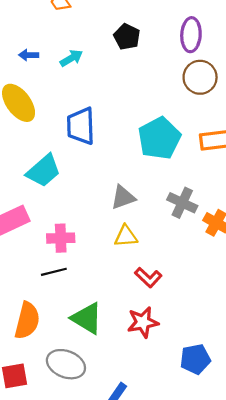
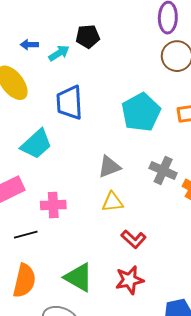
black pentagon: (127, 37) -> (88, 37), moved, turned -30
blue arrow: (29, 55) -> (29, 45), moved
cyan arrow: (71, 58) -> (59, 53), moved
black line: (54, 272) -> (26, 235), moved

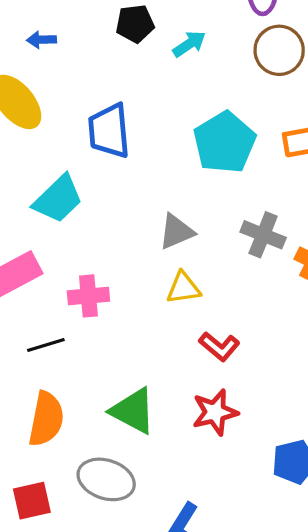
cyan arrow: (59, 53) -> (189, 44), moved

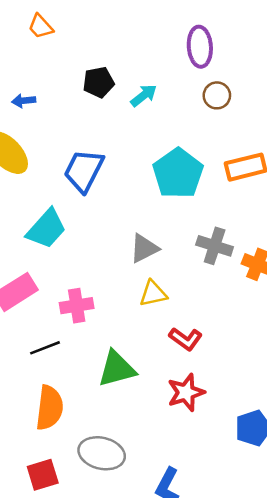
brown circle: (279, 50) -> (217, 95), size x0.7
blue trapezoid: (109, 131) -> (84, 171), turned 36
green triangle: (133, 411) -> (117, 369), moved, turned -39

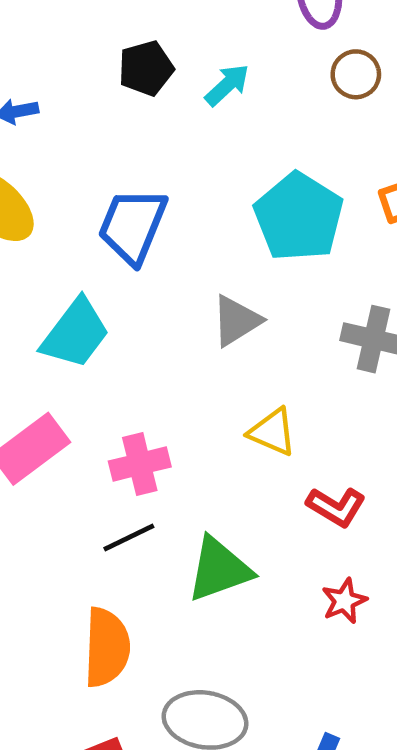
gray triangle: (144, 248) -> (236, 321), moved
yellow triangle: (153, 294) -> (272, 432), turned 40
black line: (45, 348) -> (129, 538), moved
red star: (186, 392) -> (344, 601), size x0.7

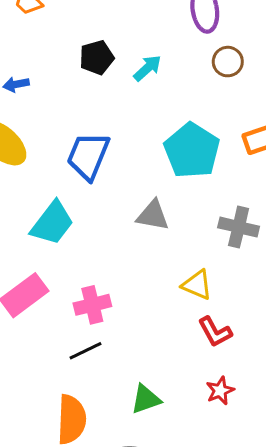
gray triangle: (236, 321) -> (153, 215), turned 42
yellow triangle: (272, 432) -> (197, 285), moved
red L-shape: (336, 507) -> (215, 332), turned 30
green triangle: (219, 569) -> (146, 399), moved, size x0.7

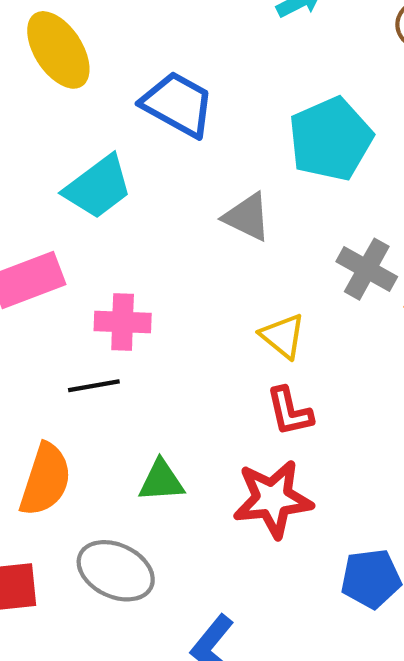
blue trapezoid: (88, 156) -> (178, 104), turned 81
red star: (220, 391) -> (273, 499), size x1.8

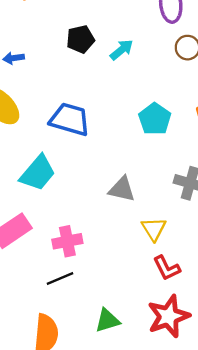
cyan pentagon: (330, 139) -> (155, 119), size x0.7
gray triangle: (247, 217) -> (122, 189), moved
yellow triangle: (283, 336) -> (154, 229), turned 32

